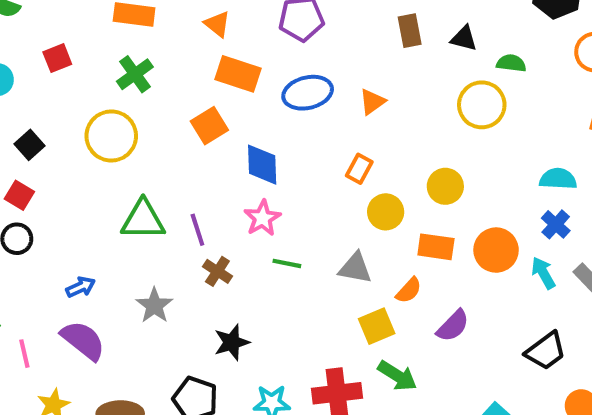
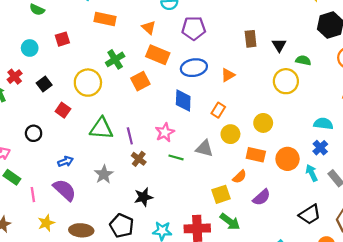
black triangle: (464, 38) -> (279, 45), turned 40
green cross: (135, 74) -> (115, 59), moved
blue diamond: (262, 165) -> (183, 101), moved
red square: (19, 195) -> (63, 110), moved
gray triangle: (355, 268) -> (204, 149), moved

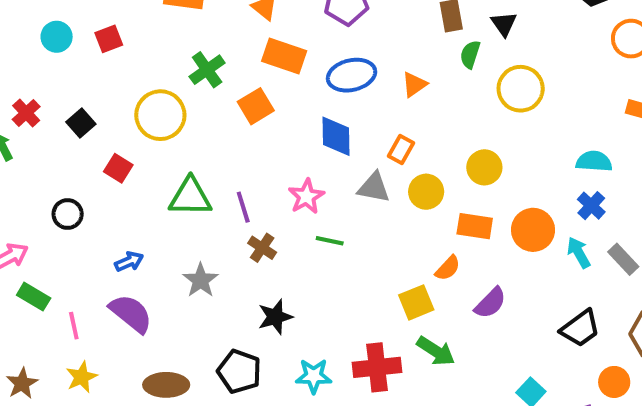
cyan circle: (30, 48) -> (57, 37), moved
green semicircle: (303, 60) -> (470, 54), moved, turned -80
gray triangle: (204, 149) -> (374, 188), moved
yellow star: (46, 223) -> (82, 377), moved

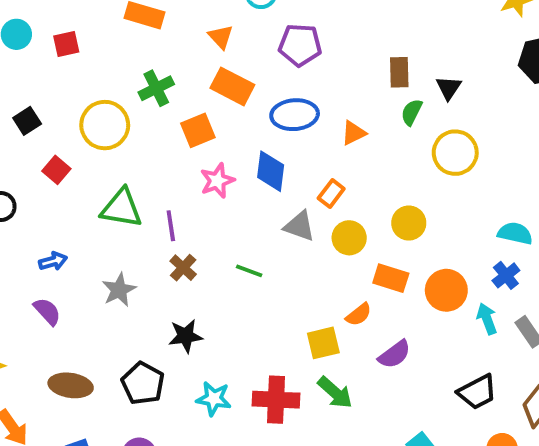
pink star: (306, 196) -> (217, 181), moved
purple semicircle: (131, 313) -> (47, 311), size x0.7

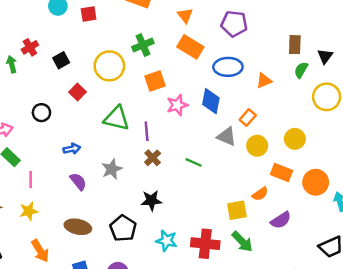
orange square: (198, 130) -> (155, 81), moved
purple semicircle: (47, 311) -> (78, 182), moved

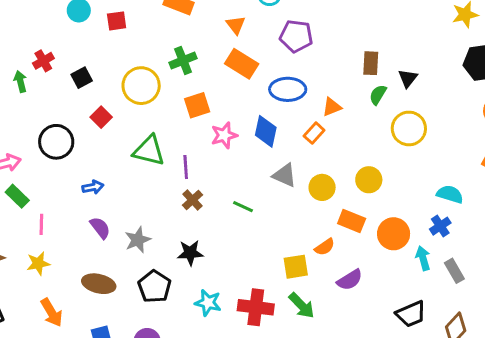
black circle: (41, 113) -> (56, 142), size x1.5
orange rectangle: (248, 117) -> (314, 133), moved
gray star: (112, 169) -> (138, 240), moved

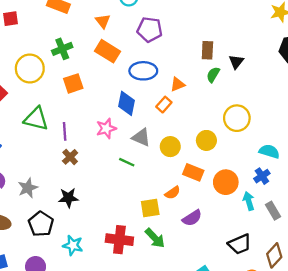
yellow circle: (409, 128) -> (237, 118), moved
pink star: (224, 135) -> (106, 128), moved
green line: (243, 207) -> (127, 162), moved
cyan star: (208, 303) -> (73, 245), moved

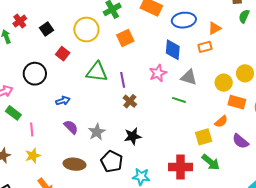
orange rectangle: (164, 105) -> (205, 47), turned 40
yellow circle: (170, 147) -> (224, 83), moved
purple semicircle: (192, 218) -> (240, 141), turned 78

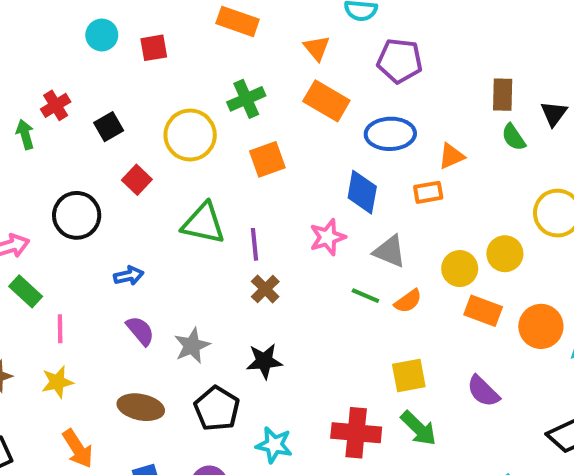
green semicircle: (244, 16) -> (514, 137), turned -64
orange semicircle: (221, 122) -> (408, 301), moved

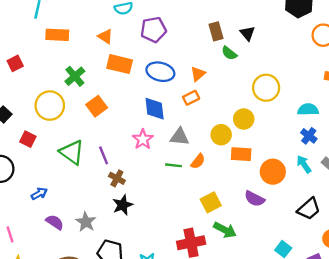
blue ellipse: (390, 134) -> (160, 72), turned 32
green triangle: (203, 223) -> (72, 152), turned 40
orange circle: (541, 326) -> (273, 172), moved
black star: (264, 361) -> (123, 205), moved

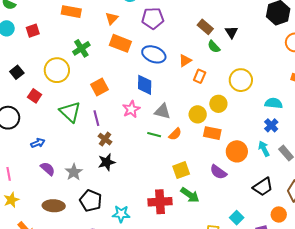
brown rectangle: (216, 31) -> (205, 27), turned -42
orange triangle: (105, 36) -> (112, 18), turned 32
orange rectangle: (191, 98) -> (200, 76), moved, turned -48
orange square: (97, 106) -> (100, 87), moved

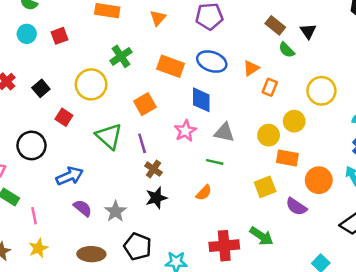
orange rectangle: (120, 43) -> (171, 66), moved
orange semicircle: (175, 134) -> (204, 193), moved
blue arrow: (38, 143) -> (70, 176), size x1.5
yellow square: (181, 170) -> (265, 187), moved

